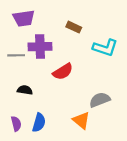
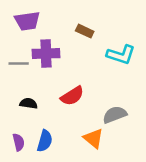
red semicircle: (63, 72) -> (72, 96), moved

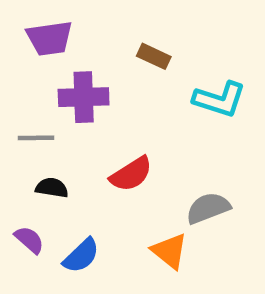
gray line: (19, 63) -> (36, 138), moved
blue semicircle: (45, 141) -> (81, 256), turned 30
purple semicircle: (19, 142) -> (29, 240), moved, turned -35

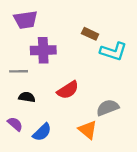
brown rectangle: (154, 56) -> (90, 34), moved

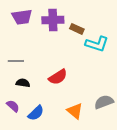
purple cross: (43, 50) -> (53, 20), moved
gray semicircle: (108, 108) -> (104, 102), moved

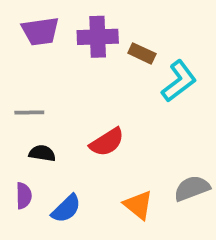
cyan L-shape: (97, 44) -> (179, 81), turned -55
purple semicircle: (13, 106) -> (24, 196), turned 48

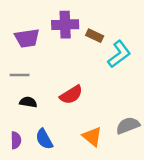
purple trapezoid: (40, 31) -> (27, 38), moved
purple semicircle: (24, 196) -> (16, 140), moved
blue semicircle: (66, 209) -> (44, 139), turned 105

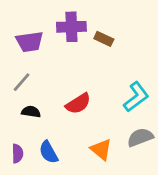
cyan L-shape: (119, 54) -> (136, 97), moved
gray line: (20, 75) -> (22, 82), turned -48

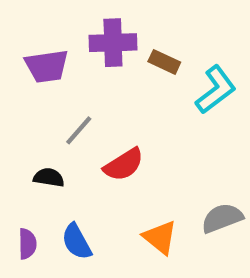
gray line: (22, 82) -> (79, 130), moved
cyan L-shape: (136, 97) -> (216, 90), moved

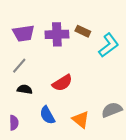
purple cross: (113, 43) -> (57, 34), moved
gray line: (79, 130) -> (19, 66), moved
blue semicircle: (77, 242) -> (47, 115), moved

